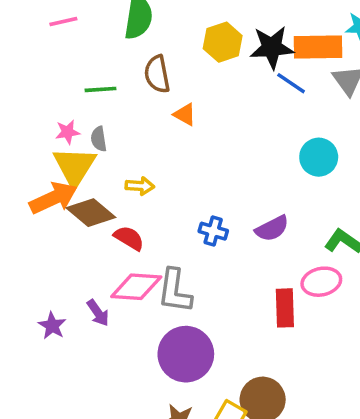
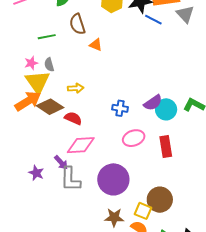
cyan circle: (319, 157) -> (166, 109), moved
pink ellipse: (321, 282) -> (134, 138), moved
gray L-shape: (175, 291) -> (70, 179), moved

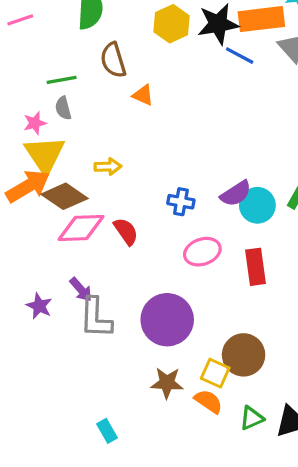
gray semicircle: (49, 65) -> (63, 108), moved
red semicircle: (73, 118) -> (126, 231), moved, turned 30
pink diamond: (81, 145) -> (81, 228), moved

